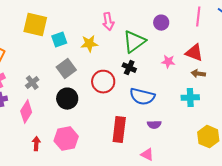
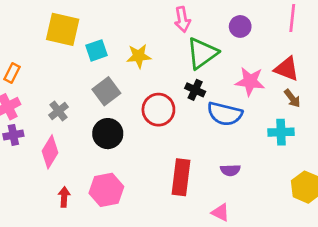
pink arrow: (108, 22) -> (182, 19), moved
pink star: (168, 62) -> (250, 81), size x1.5
brown arrow: (198, 74) -> (292, 98), turned -136
blue semicircle: (142, 97) -> (225, 114), moved

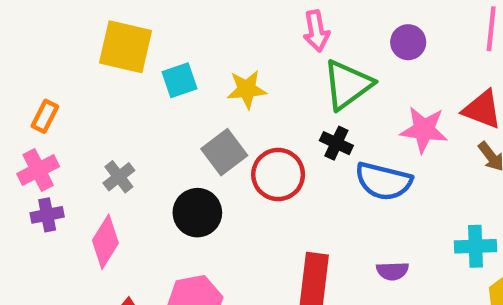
gray square: (106, 91) -> (224, 152), moved
cyan cross: (281, 132) -> (475, 246), moved

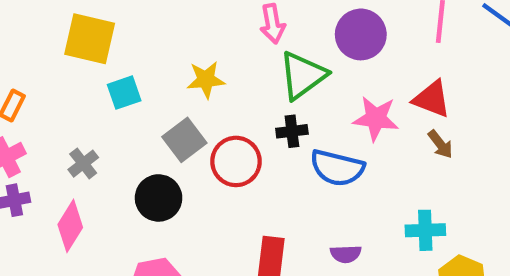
purple circle: (408, 42) -> (361, 34), size x1.5
cyan square: (179, 80) -> (124, 93), moved
black cross: (336, 143) -> (292, 131), turned -32

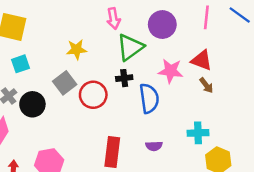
cyan square: (124, 93) -> (21, 64), moved
blue semicircle: (337, 168) -> (149, 98), turned -112
black circle: (159, 198) -> (32, 104), moved

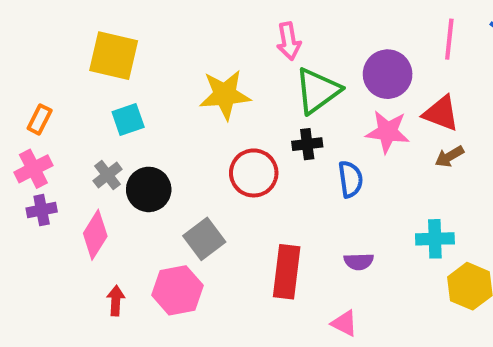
purple circle: (162, 25) -> (388, 74), moved
yellow star: (77, 50) -> (225, 95), size x1.4
gray square: (65, 83) -> (204, 239), moved
brown arrow: (206, 85) -> (449, 156), turned 98
blue semicircle: (149, 98) -> (350, 179), size x0.7

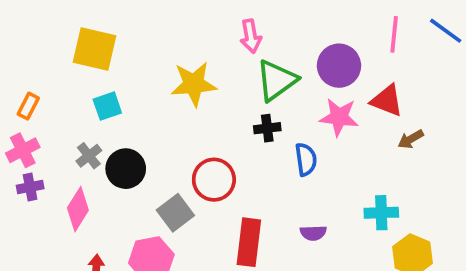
brown arrow: (449, 156) -> (411, 139), moved
red circle: (254, 173) -> (214, 180), moved

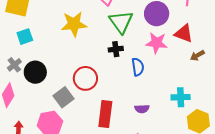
green triangle: (276, 80) -> (121, 22), turned -30

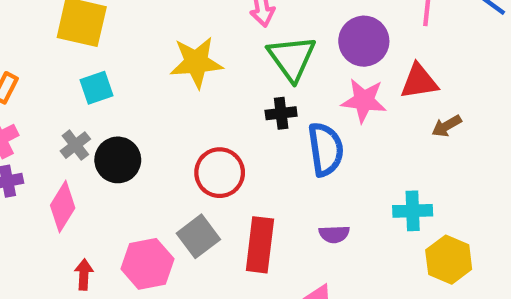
red triangle: (184, 33) -> (419, 81), turned -30
blue semicircle: (138, 67) -> (326, 149), size x1.4
gray square: (64, 97) -> (198, 236), moved

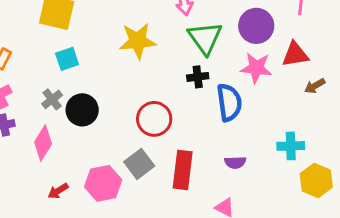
red arrow: (84, 274) -> (58, 191), turned -125

